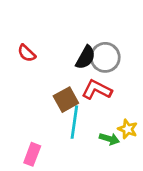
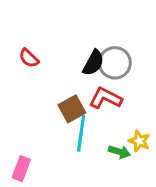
pink rectangle: (32, 154) -> (21, 169), moved

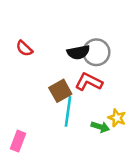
black semicircle: (93, 63) -> (78, 52), turned 50

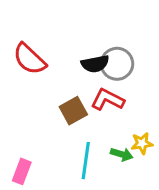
red semicircle: (24, 48) -> (30, 59), size x1.6
cyan line: (68, 111) -> (86, 161), moved
yellow star: (117, 118) -> (142, 143), turned -30

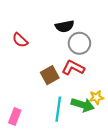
red semicircle: (30, 59) -> (20, 40), size x0.7
black semicircle: (95, 64) -> (65, 26), moved
green arrow: (122, 154) -> (83, 105), size x1.5

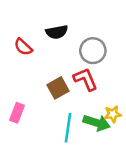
black semicircle: (65, 26) -> (57, 32), moved
red L-shape: (73, 68) -> (85, 79), turned 40
pink rectangle: (15, 116) -> (17, 113), moved

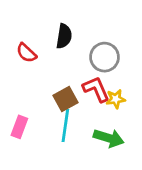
black semicircle: (57, 32) -> (64, 36), turned -70
yellow star: (113, 114) -> (116, 99), moved
cyan line: (68, 128) -> (65, 125), moved

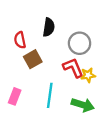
red semicircle: (26, 53) -> (20, 40), turned 35
brown square: (65, 99) -> (33, 59), moved

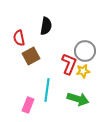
gray circle: (80, 43) -> (85, 51), moved
red L-shape: (73, 68) -> (69, 64), turned 45
pink rectangle: (15, 96) -> (28, 105), moved

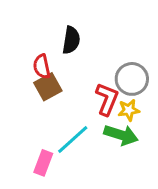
red semicircle: (19, 38) -> (42, 67), moved
cyan line: (47, 90) -> (73, 140), turned 40
green arrow: (78, 99) -> (121, 135), moved

